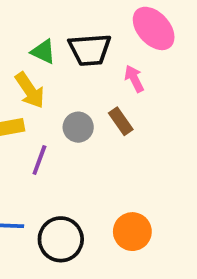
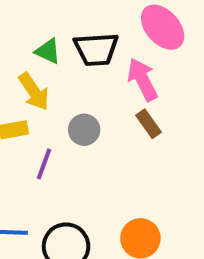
pink arrow: (134, 79) -> (142, 79), size x1.5
brown rectangle: (121, 121) -> (148, 124), moved

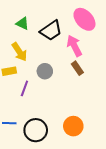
black trapezoid: (96, 49) -> (51, 31), turned -30
green triangle: (48, 51) -> (22, 23), moved

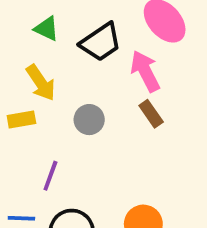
purple line: (24, 88) -> (50, 176), moved

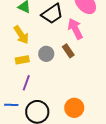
brown rectangle: (151, 114) -> (68, 51), moved
yellow rectangle: (21, 120) -> (22, 60), moved

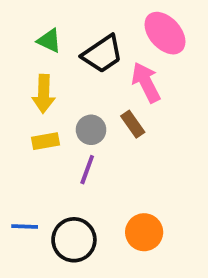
yellow arrow: (21, 35) -> (44, 94), turned 36
purple line: (26, 83) -> (87, 170), moved

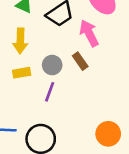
orange circle: (144, 232) -> (108, 134), moved

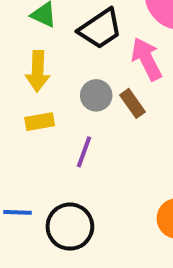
gray circle: (52, 65) -> (96, 95), moved

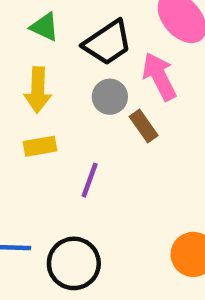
gray circle: (96, 95) -> (110, 97), moved

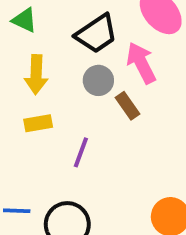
green triangle: (45, 27) -> (24, 20), moved

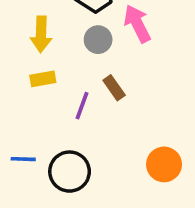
brown rectangle: (128, 106) -> (114, 88), moved

